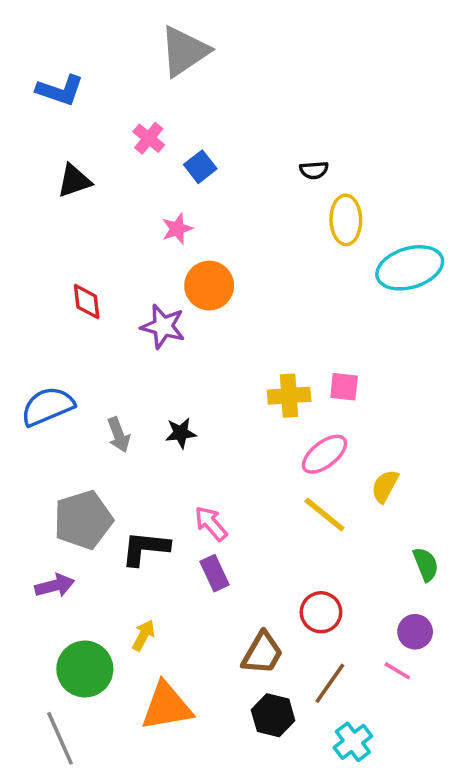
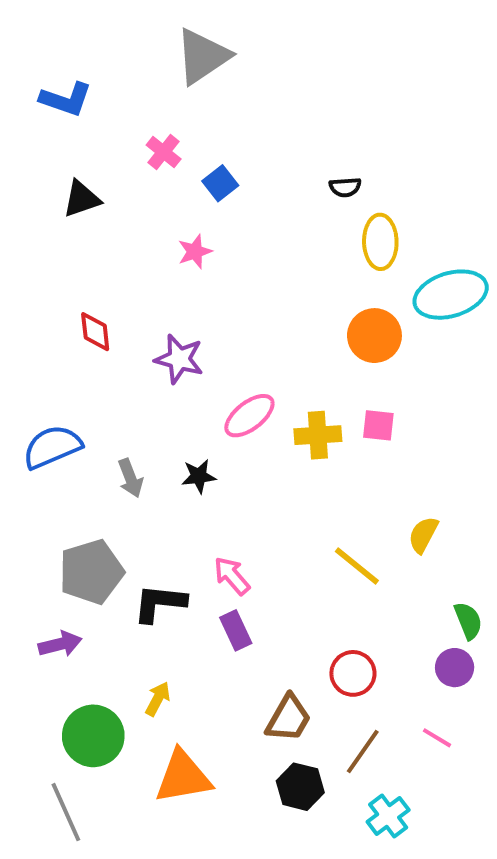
orange circle: (209, 286) -> (374, 336), moved
pink ellipse: (325, 454) -> (249, 416), moved
purple circle: (415, 632) -> (455, 668), moved

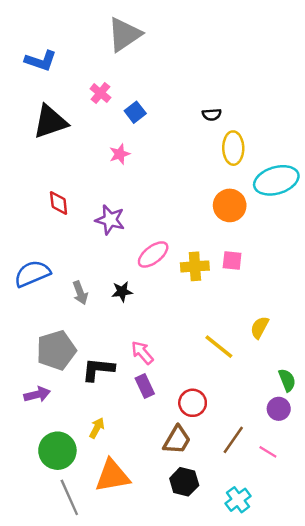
black triangle: (82, 199) -> (50, 122), size x1.5
red circle: (353, 673) -> (193, 403), moved
brown line: (363, 752) -> (233, 440), moved
gray line: (66, 812) -> (69, 497), moved

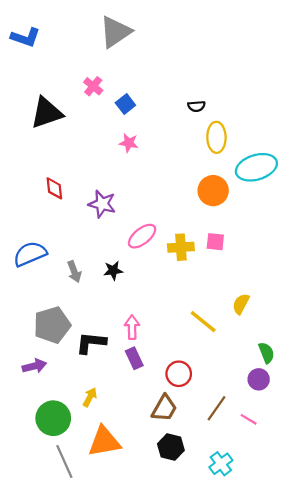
blue L-shape: (41, 61) -> (25, 37), moved
pink star: (120, 154) -> (129, 143), moved, turned 30
pink arrow: (142, 353) -> (132, 327), turned 40

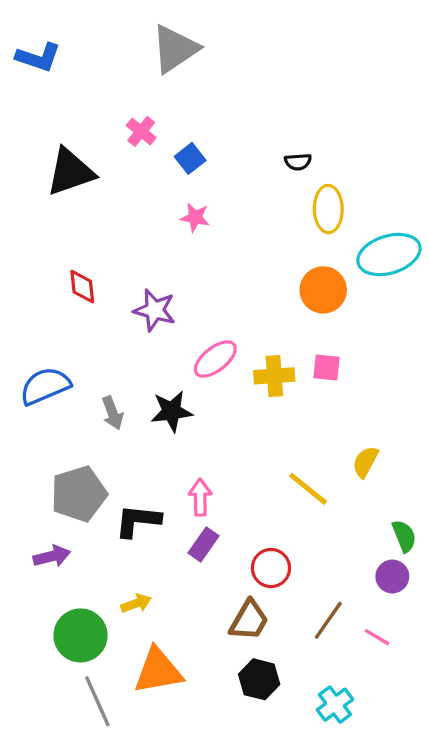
black star: (113, 271) -> (172, 411), size x1.4
purple rectangle: (134, 358) -> (204, 544), turned 60
yellow arrow: (90, 397) -> (136, 603), turned 42

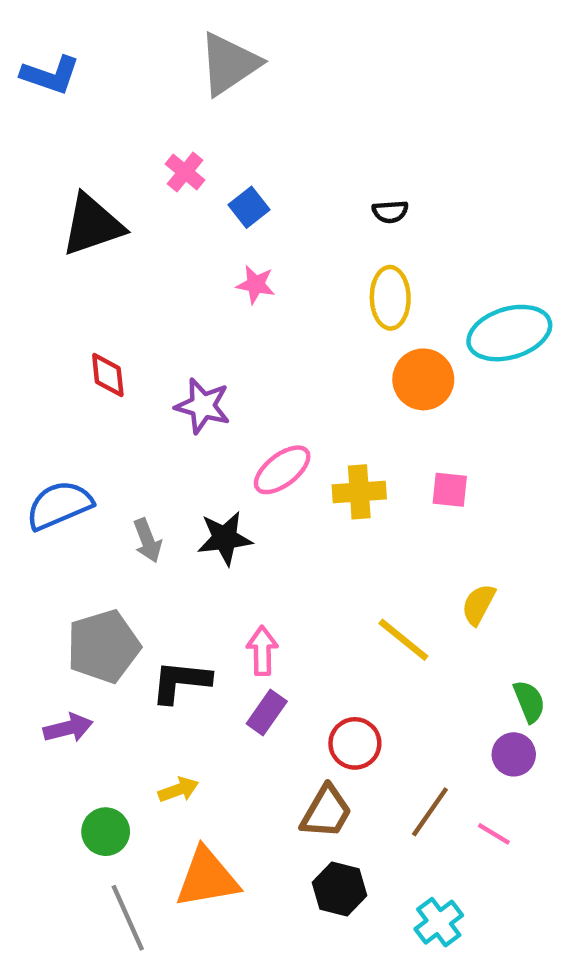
yellow ellipse: (328, 209) -> (390, 298), moved
pink square: (327, 367) -> (450, 490), moved
green circle: (80, 635) -> (106, 832), size x0.7

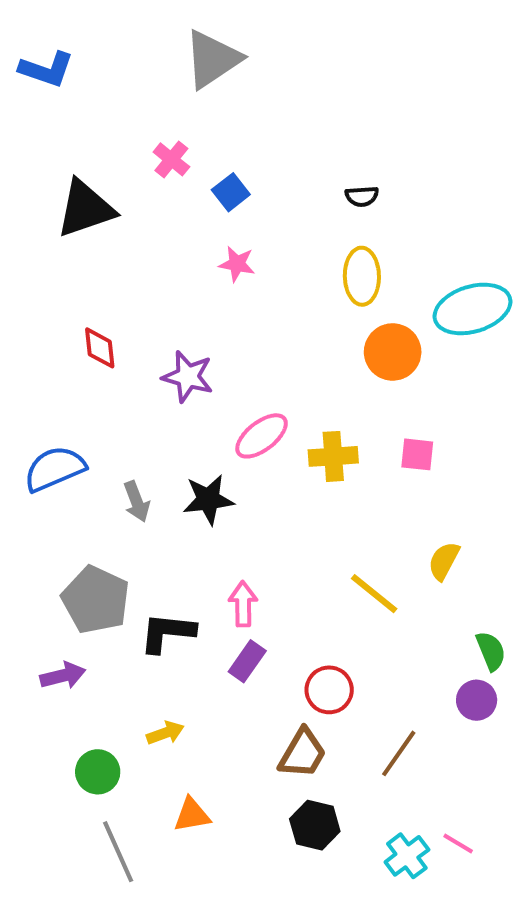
gray pentagon: (103, 646) -> (96, 600), turned -30
pink line: (494, 834) -> (458, 844), moved
orange triangle: (207, 878) -> (192, 815), size x0.6

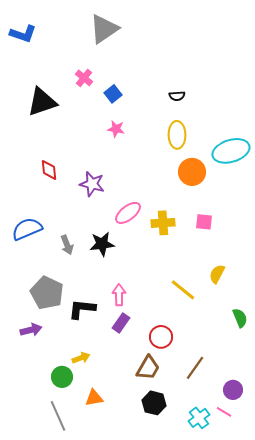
purple circle: (477, 700) -> (233, 390), moved
green circle: (98, 772) -> (62, 377), moved

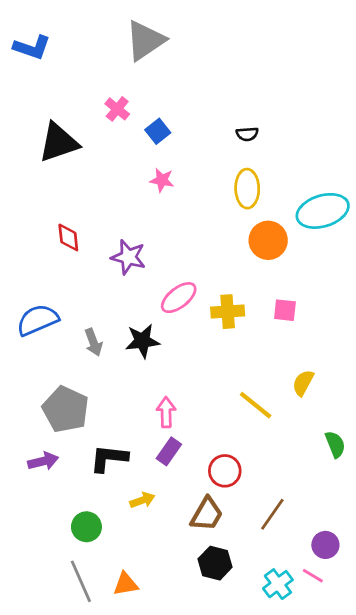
black L-shape: (82, 309) -> (109, 458), moved
yellow arrow: (81, 358) -> (142, 500), moved
orange triangle: (94, 398) -> (126, 584), moved

